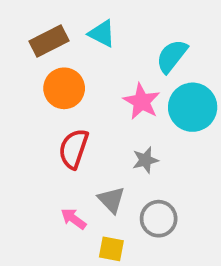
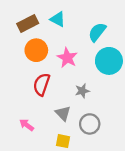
pink star: (142, 102) -> (67, 58), moved
pink arrow: (74, 219) -> (27, 125), moved

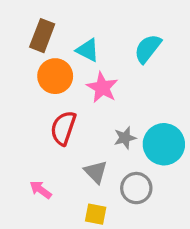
cyan triangle: (58, 19) -> (88, 50), moved
brown rectangle: (28, 24) -> (42, 36), turned -42
cyan circle: (109, 61) -> (164, 144), moved

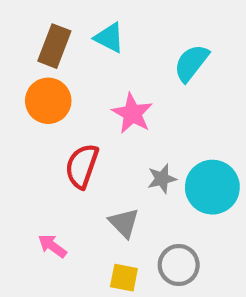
cyan triangle: (88, 50) -> (109, 38), moved
orange circle: (55, 76) -> (48, 101), moved
gray circle: (136, 188) -> (179, 265), moved

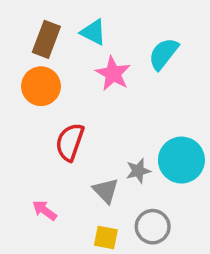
pink star: (132, 113) -> (113, 74), moved
gray star: (162, 179) -> (138, 171), moved

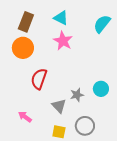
cyan triangle: (93, 32) -> (61, 18), moved
cyan semicircle: (163, 54) -> (102, 24), moved
cyan circle: (181, 160) -> (101, 89), size x0.6

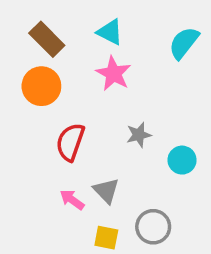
brown rectangle: (26, 22) -> (47, 39), turned -66
gray star: (77, 95) -> (139, 135), moved
pink arrow: (25, 117) -> (72, 200), moved

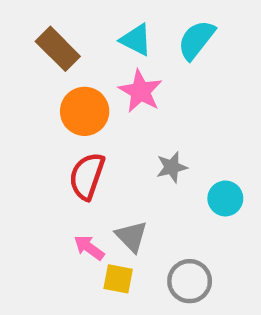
cyan semicircle: (184, 43) -> (196, 40), moved
orange circle: (41, 86) -> (85, 111), moved
yellow square: (106, 238) -> (118, 279), moved

